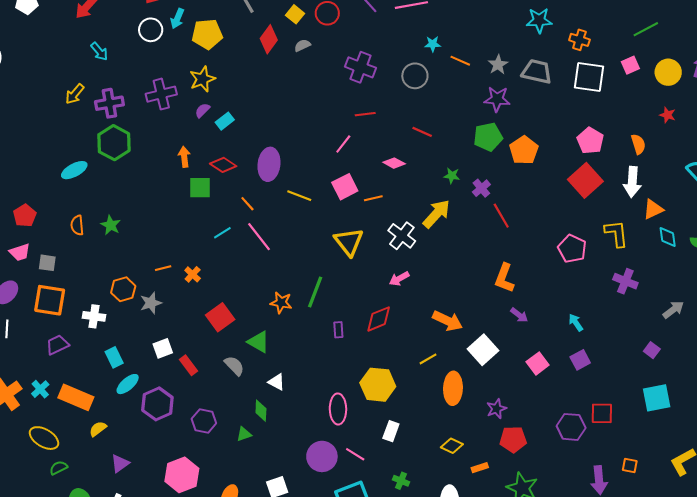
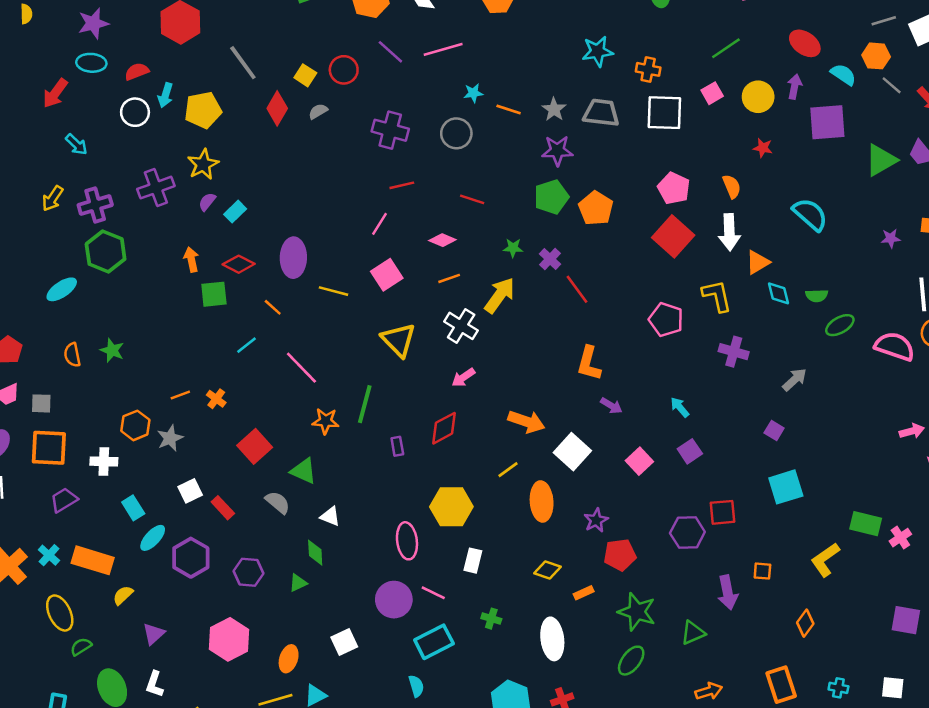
orange line: (373, 198) -> (449, 278), moved
pink line: (259, 237) -> (301, 368), moved
yellow ellipse: (44, 438) -> (60, 613), turned 40

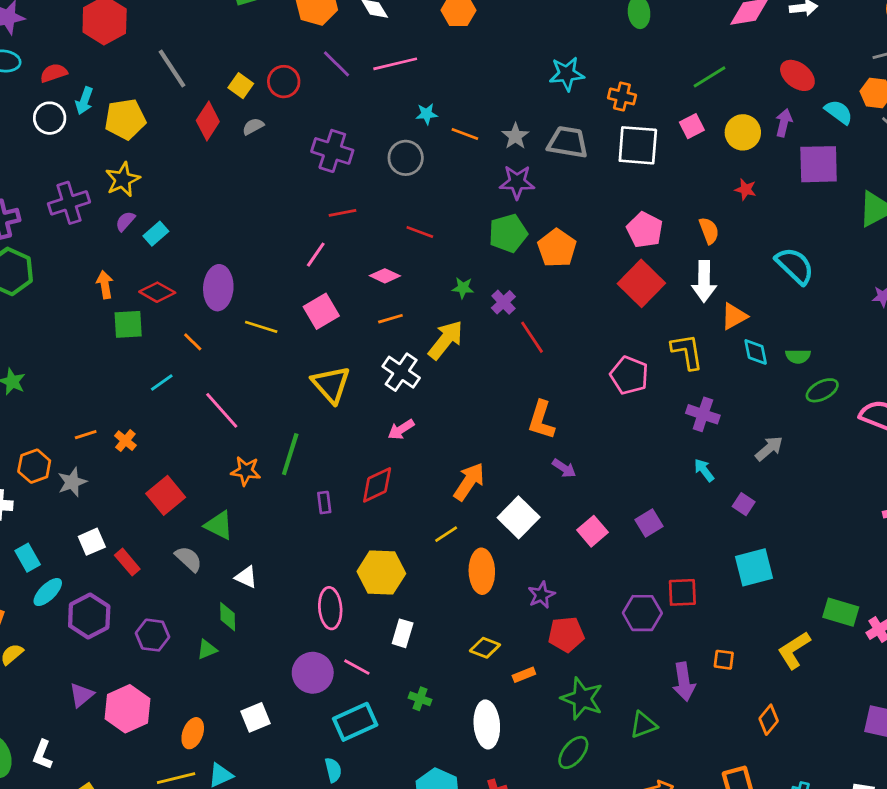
cyan arrow: (680, 407) -> (704, 470), moved
orange arrow: (526, 422) -> (469, 482), turned -78
purple triangle: (154, 634) -> (81, 695), moved

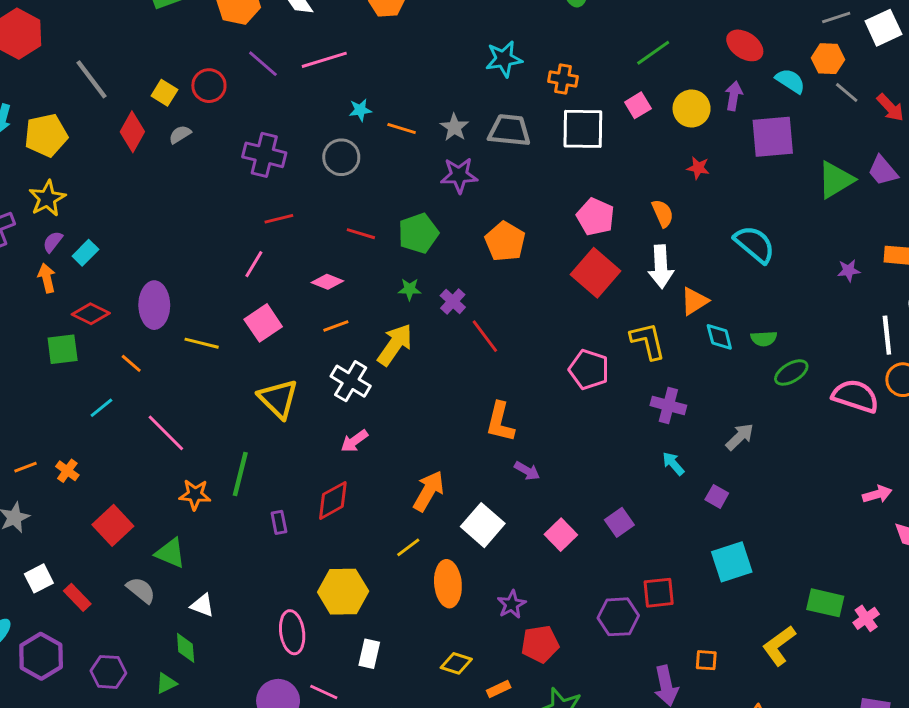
green pentagon: (508, 233) -> (418, 233), moved
orange arrow: (105, 285) -> (47, 278), moved

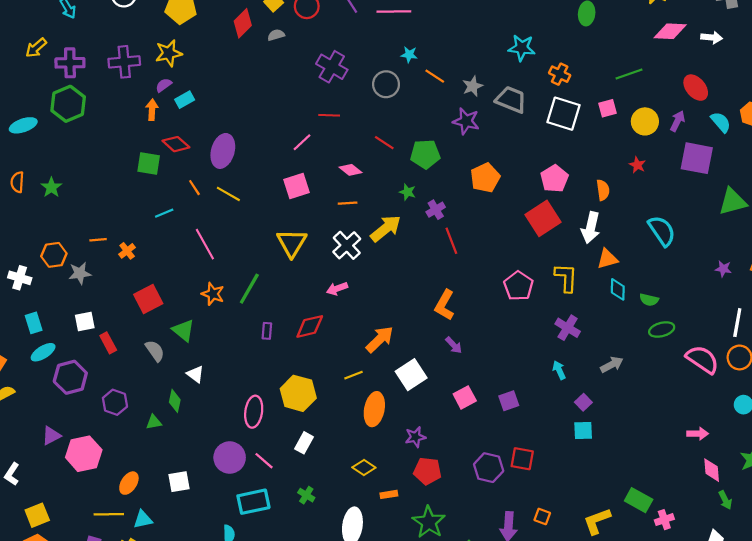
yellow line: (202, 343) -> (228, 194), moved
cyan square: (732, 562) -> (583, 430), moved, size x0.7

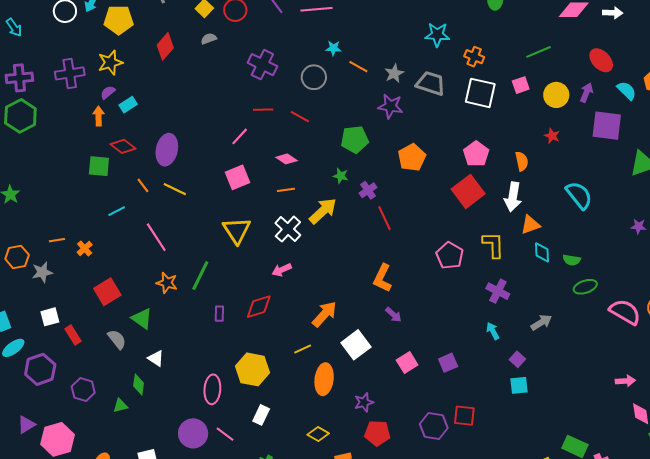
red diamond: (243, 23) -> (165, 46), moved
red line: (384, 143) -> (300, 117), moved

